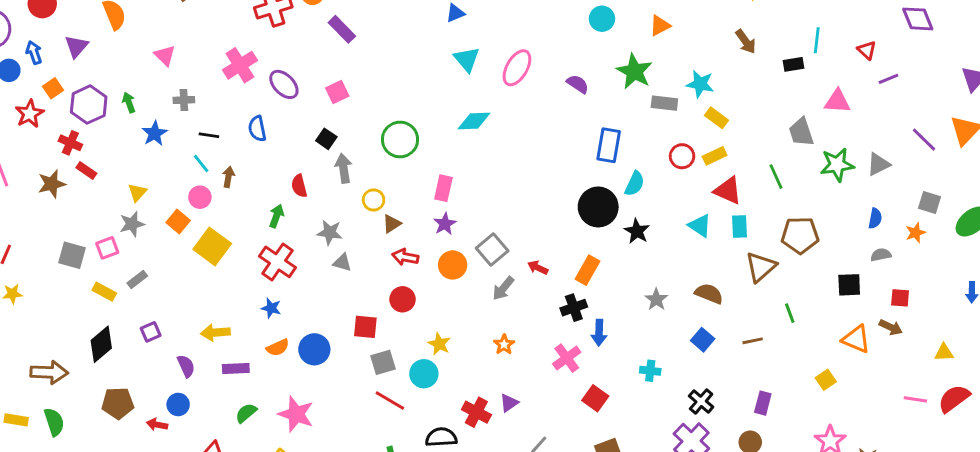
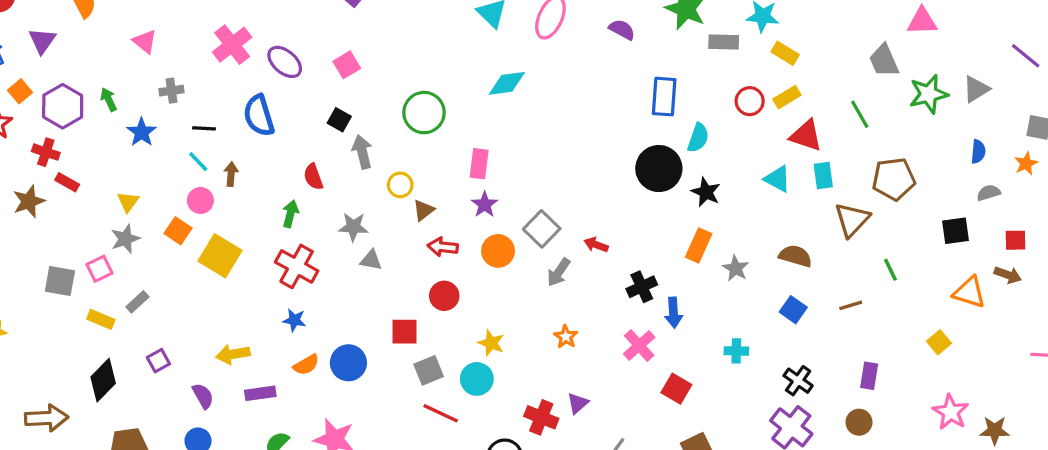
blue semicircle: (257, 129) -> (259, 116), size x1.4
orange rectangle: (587, 270) -> (699, 245), moved

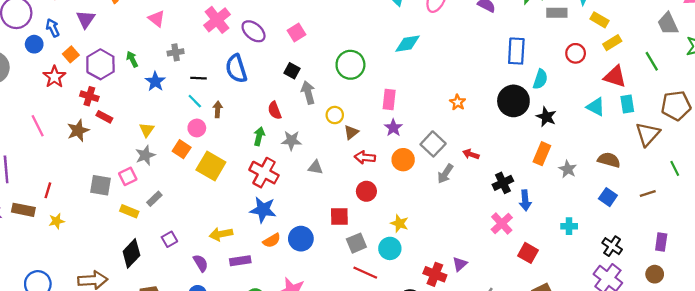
yellow rectangle: (787, 97) -> (612, 43), moved
gray star: (353, 227) -> (291, 140), moved
blue star: (294, 320) -> (263, 210), size x1.6
orange star: (566, 337) -> (458, 102), moved

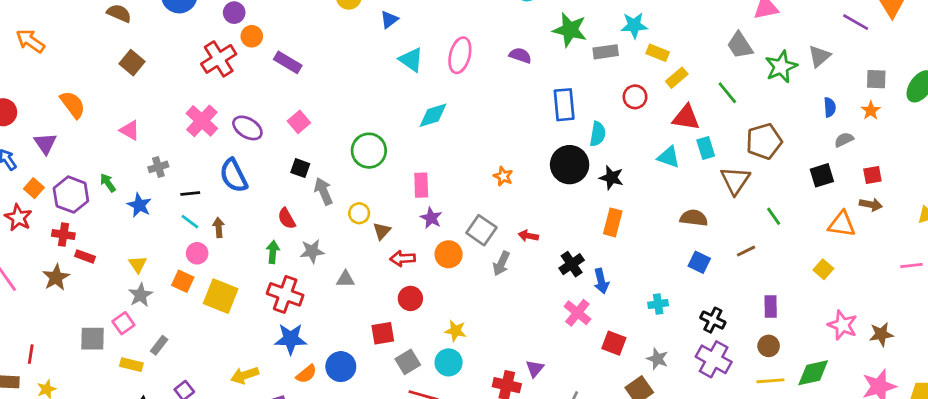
gray star: (568, 169) -> (657, 359), moved

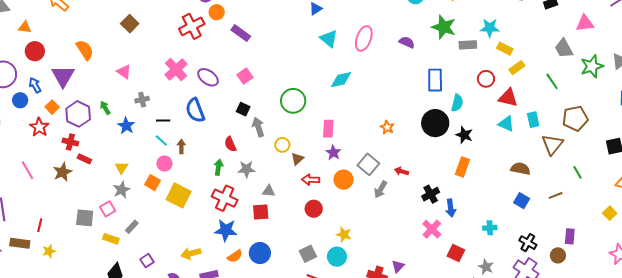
red triangle: (686, 118) -> (508, 98), moved
purple triangle: (45, 144) -> (63, 76), size x1.4
red square: (383, 333) -> (261, 212), moved
brown circle: (769, 346) -> (558, 255), moved

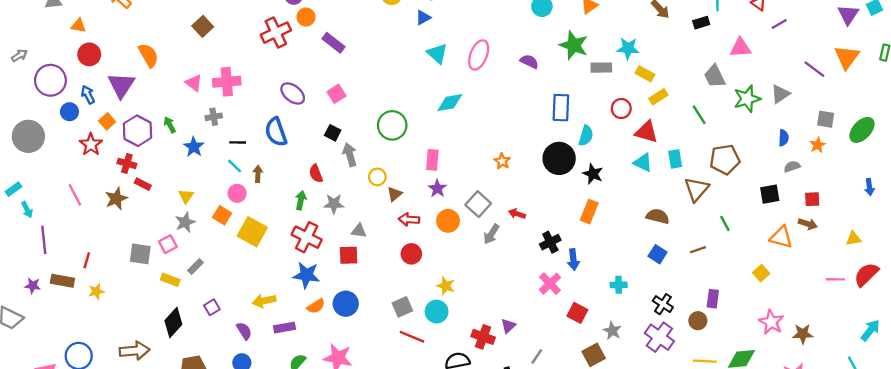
pink cross: (176, 69) -> (227, 82), moved, turned 35

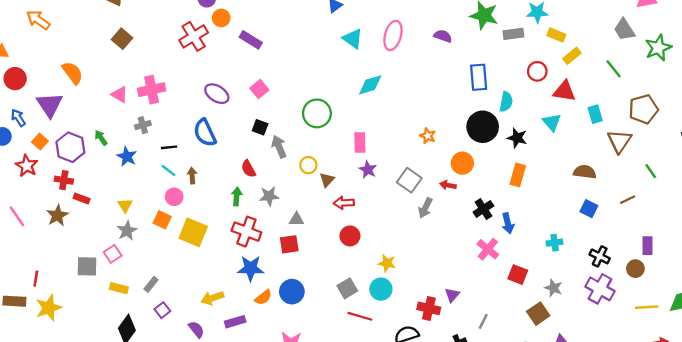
cyan triangle: (643, 163) -> (552, 122), moved, turned 30
orange circle: (448, 221) -> (462, 163), moved
gray rectangle: (195, 266) -> (151, 284), moved
yellow star: (96, 291) -> (49, 308), size x1.6

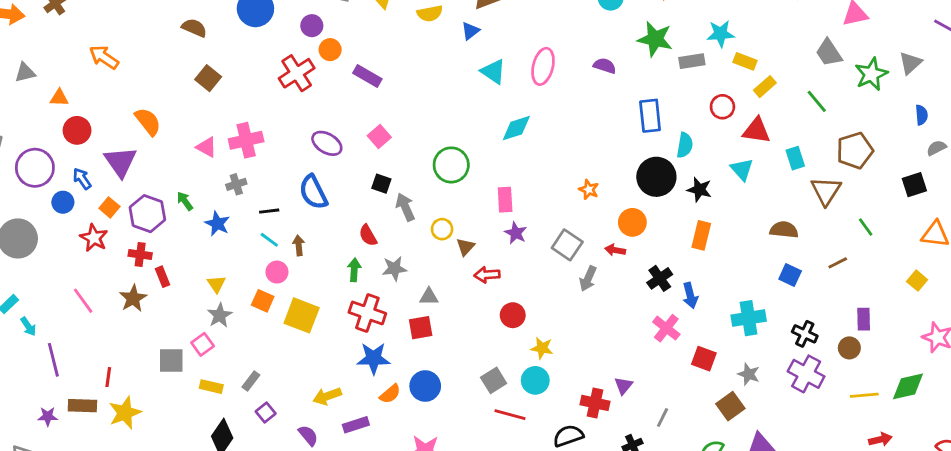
red rectangle: (82, 198) -> (163, 277), turned 49
red circle: (350, 236) -> (513, 315), moved
cyan cross: (555, 243) -> (749, 318), size x1.6

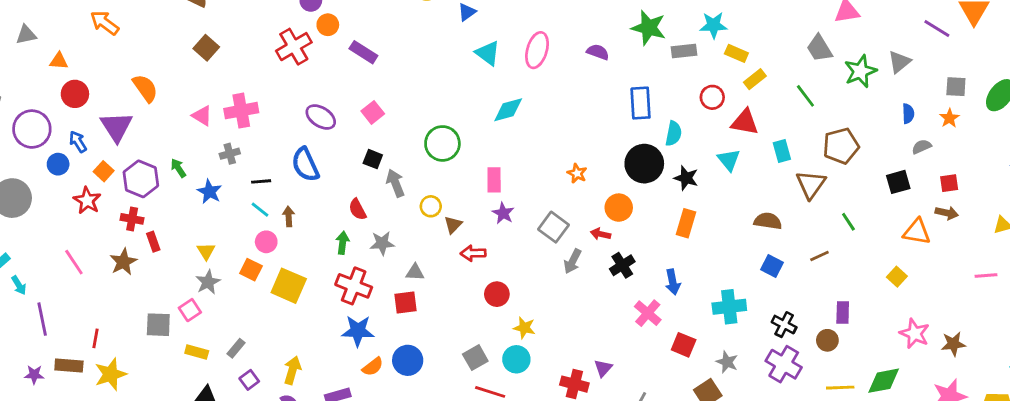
black cross: (660, 278) -> (622, 265), moved
yellow arrow: (327, 396) -> (292, 370), moved, turned 124

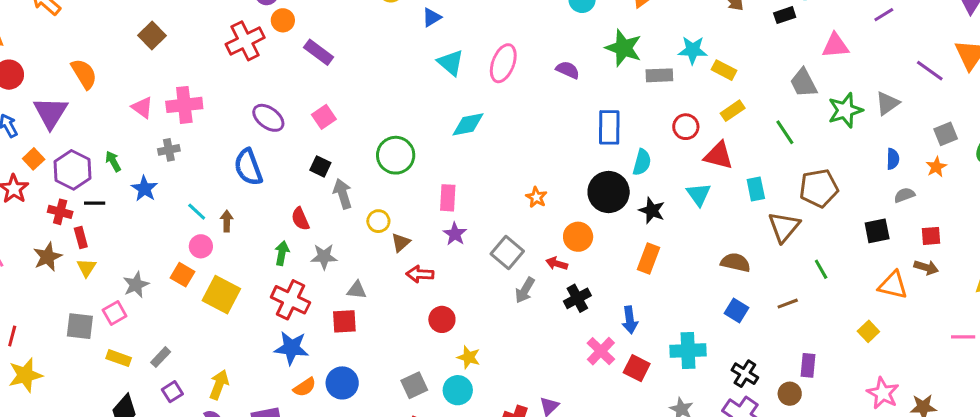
yellow rectangle: (736, 53) -> (724, 70), moved
gray square: (956, 87) -> (946, 134), turned -30
black line: (261, 181) -> (95, 203), moved
yellow triangle: (206, 251) -> (86, 268), moved
red square: (684, 345) -> (637, 368), moved

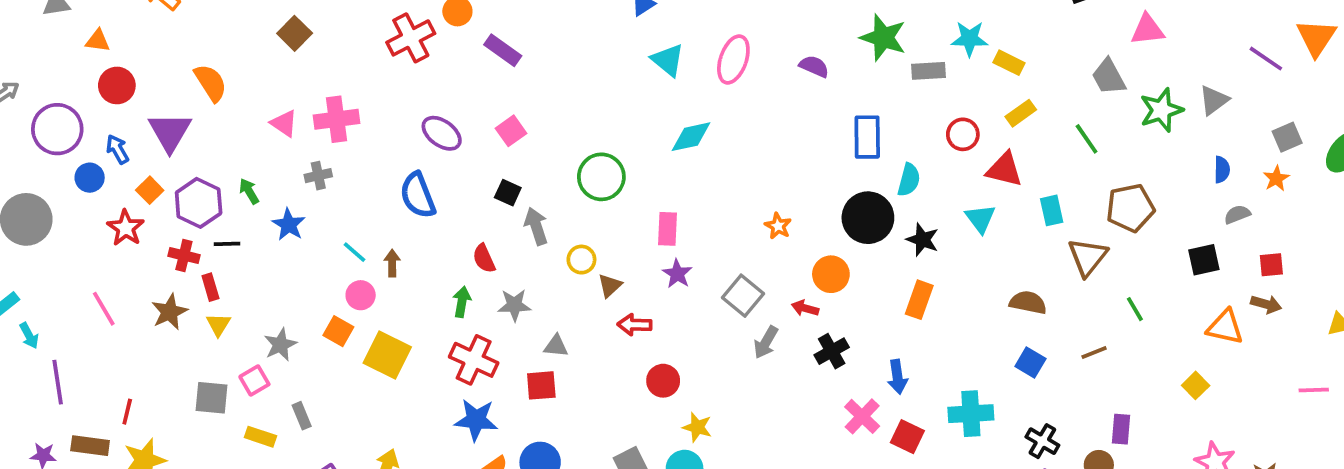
gray rectangle: (161, 357) -> (302, 416), moved, turned -65

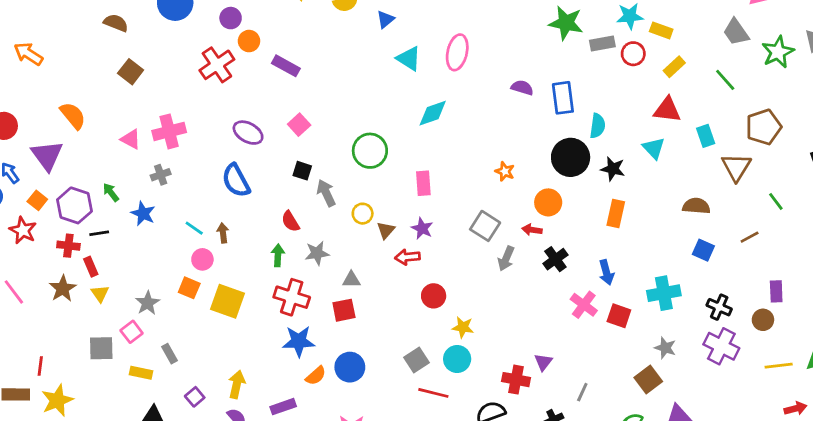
purple semicircle: (814, 66) -> (522, 88), moved
red circle: (963, 134) -> (633, 54), moved
purple star: (677, 274) -> (422, 228), moved

